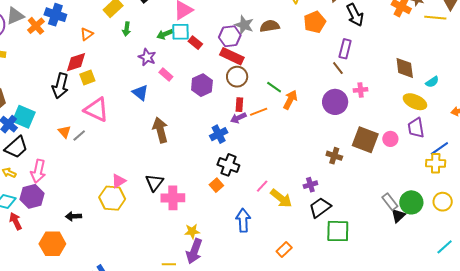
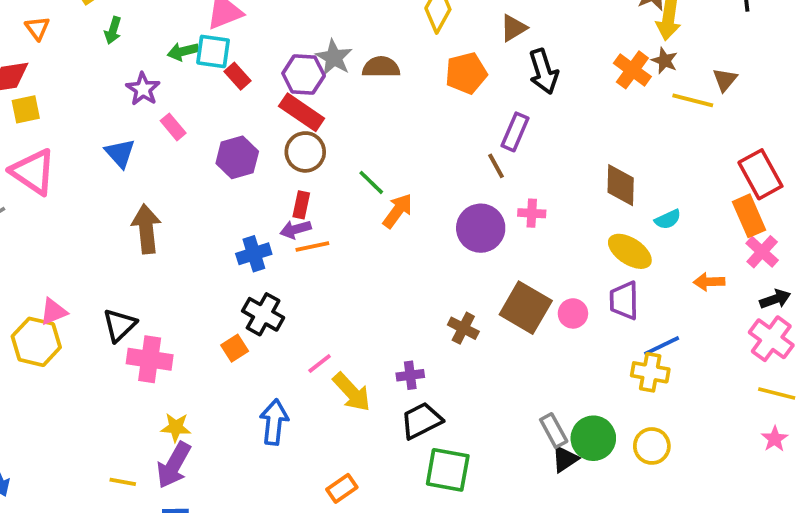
orange triangle: (87, 34) -> (37, 28), turned -40
orange line: (259, 112) -> (312, 246), moved

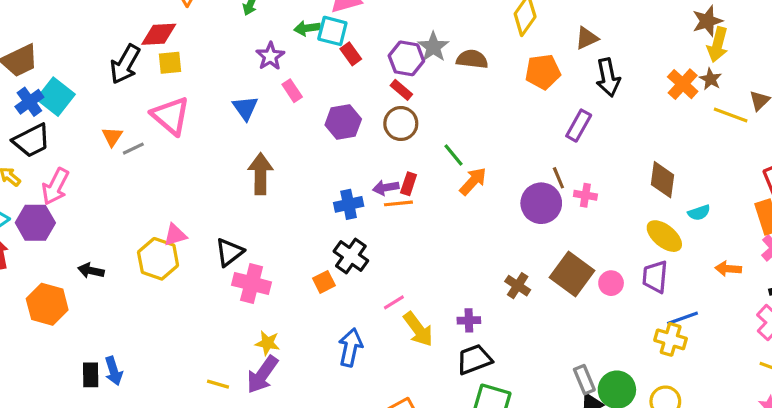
red rectangle: (302, 112) -> (401, 90), size x0.6
brown line: (496, 166) -> (558, 178), moved
red rectangle: (301, 205) -> (409, 184), moved

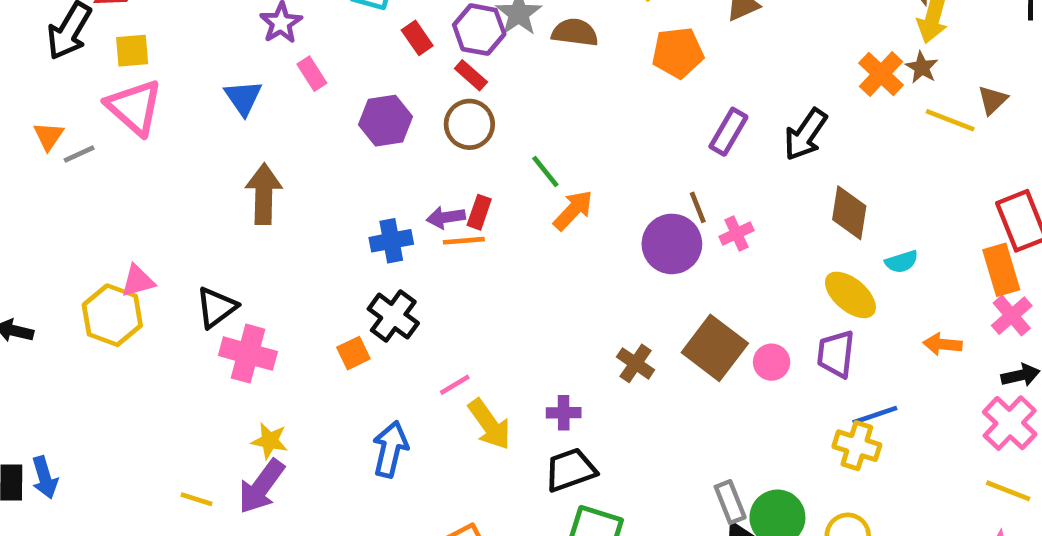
red rectangle: (351, 54) -> (417, 38), moved
yellow square: (170, 63) -> (132, 51), moved
black arrow: (608, 77) -> (805, 135), moved, turned 45
pink cross: (585, 195) -> (737, 233), turned -35

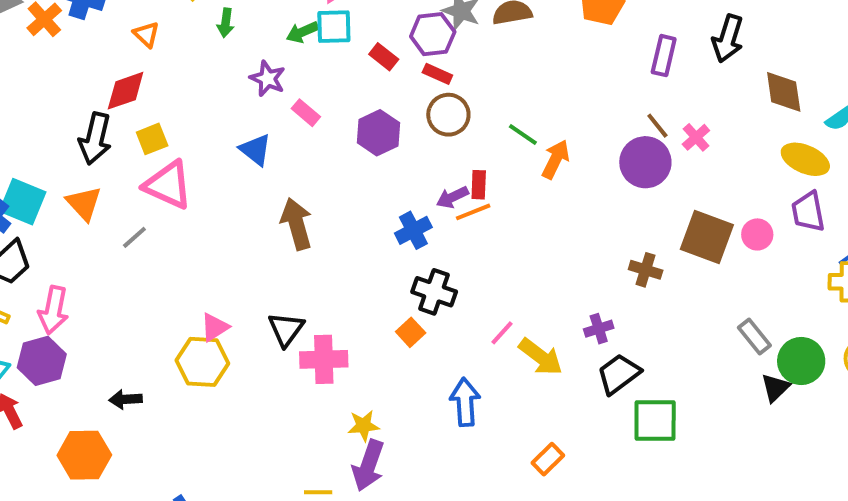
orange triangle: (49, 136) -> (84, 203), moved, size x1.4
gray rectangle: (730, 502) -> (754, 337), moved

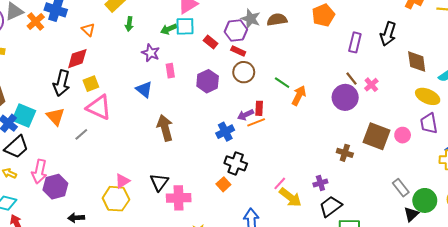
pink rectangle: (306, 113) -> (170, 71), turned 40
pink line: (502, 333) -> (280, 183), moved
purple hexagon: (42, 361) -> (55, 187), moved

